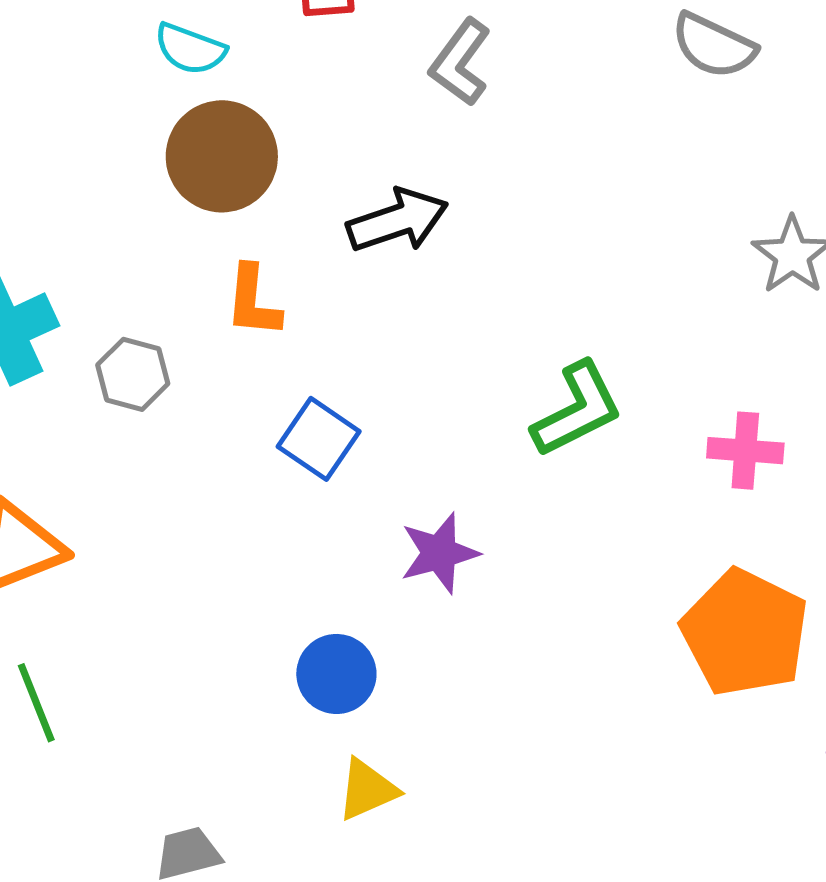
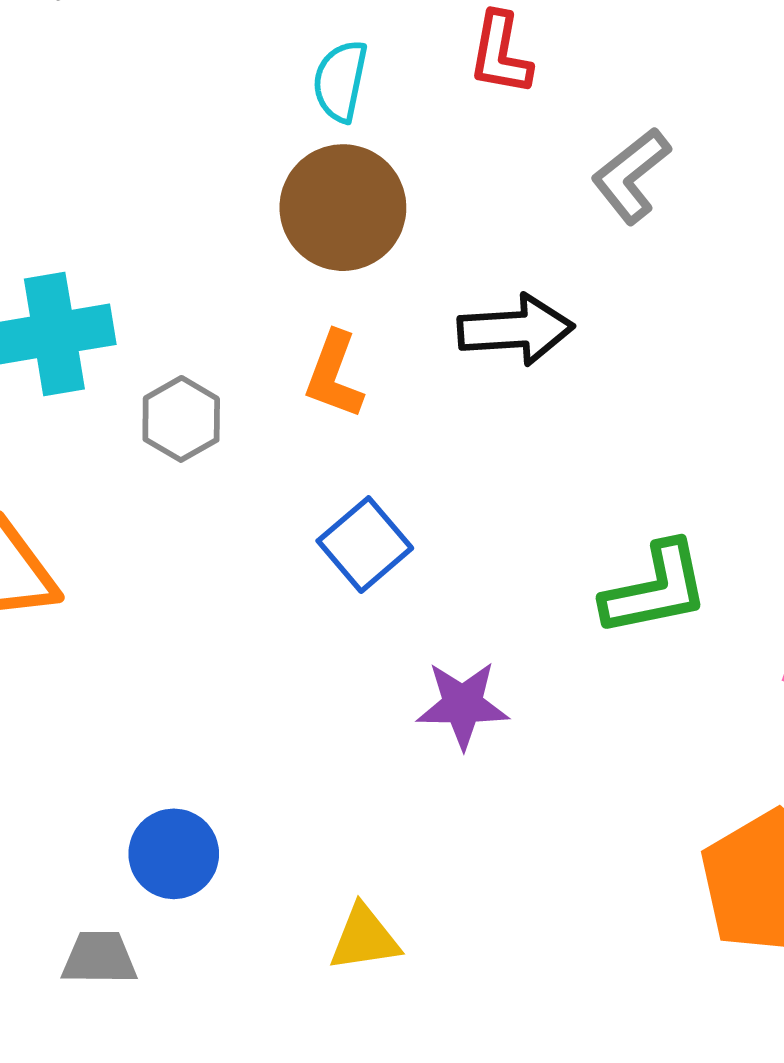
cyan semicircle: (190, 49) -> (340, 81), turned 66
blue circle: (336, 674) -> (174, 854), moved
yellow triangle: (367, 790) -> (364, 938), moved

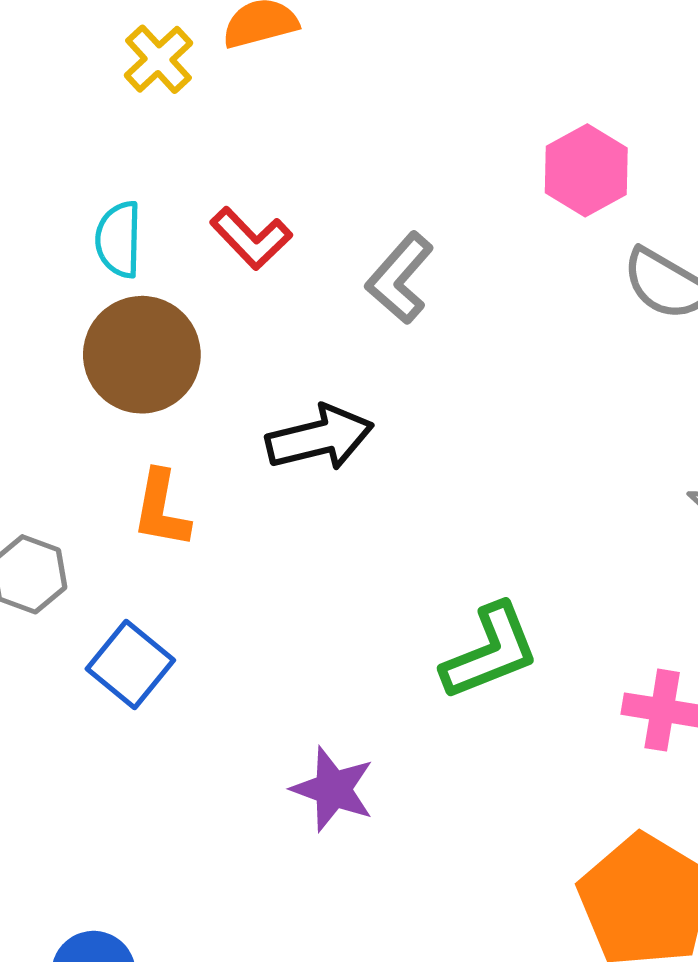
red L-shape: (500, 54) -> (251, 238), moved, turned -44
blue square: (365, 545) -> (130, 665), moved
purple star: (463, 705) -> (333, 789), turned 30

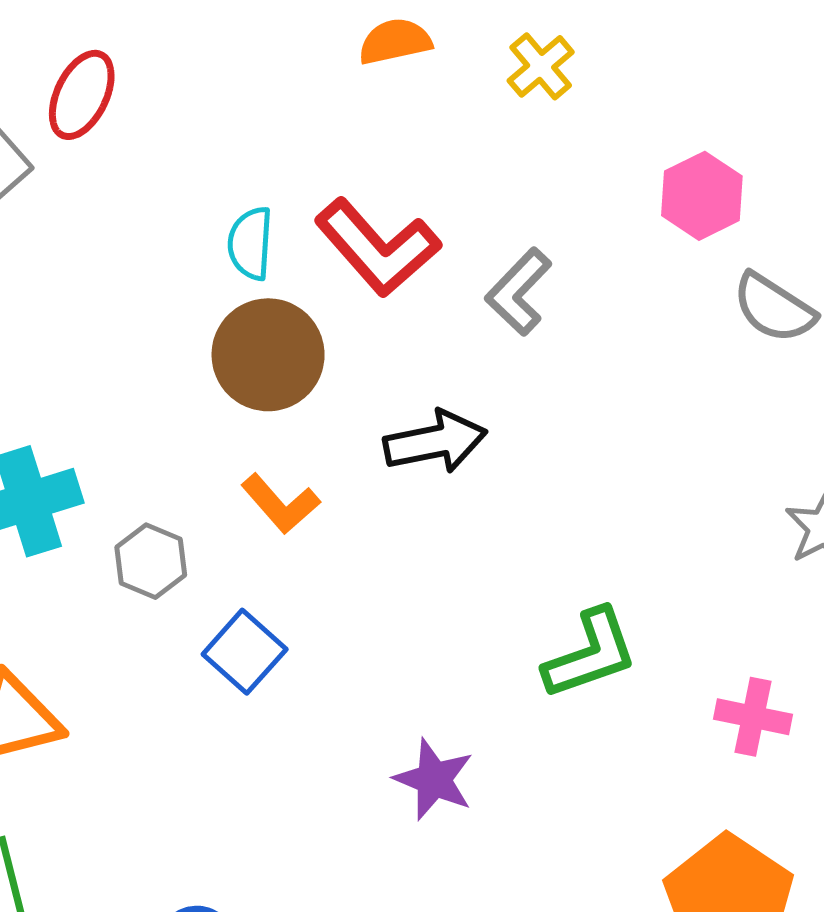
yellow cross: (159, 59) -> (541, 66), moved
red L-shape: (251, 238) -> (377, 247), size x1.6
orange L-shape: (161, 509) -> (280, 504), turned -54

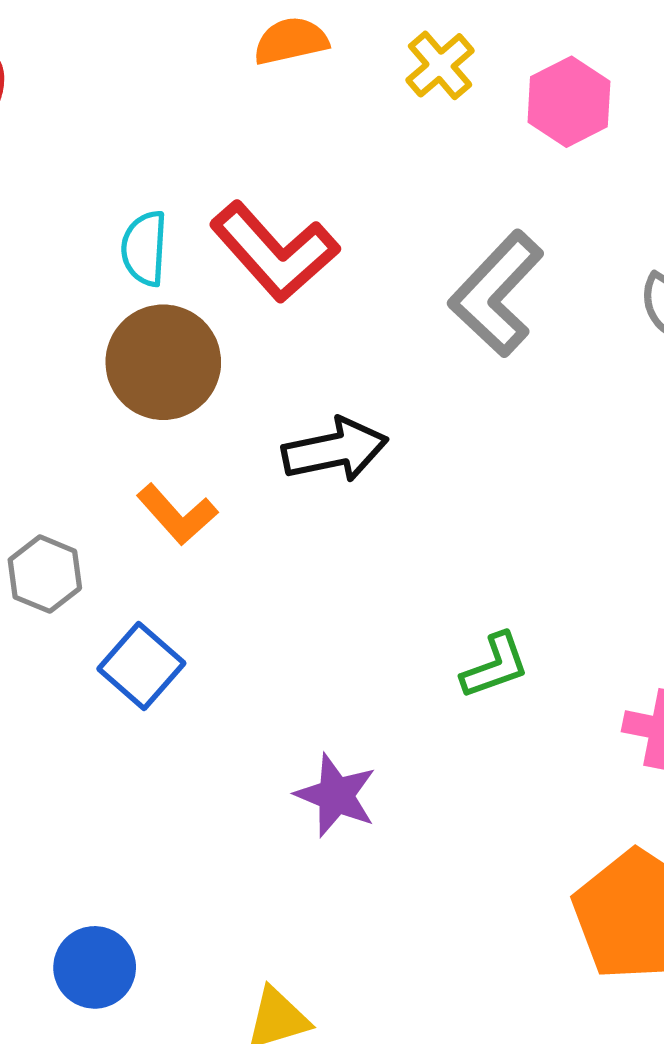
pink hexagon: (702, 196) -> (569, 102), moved
gray L-shape: (519, 292) -> (496, 294), moved, size x1.4
green L-shape: (590, 654) -> (495, 666), size x0.7

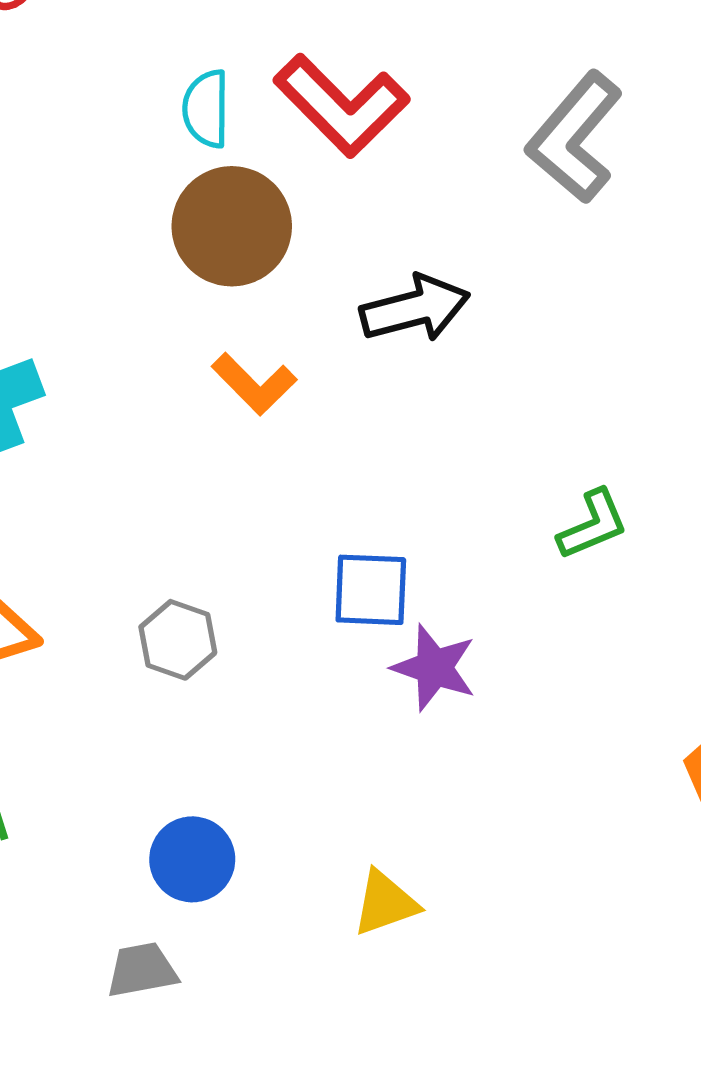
gray hexagon: (45, 574) -> (178, 640), moved
blue square: (141, 666) -> (371, 590), moved, turned -36

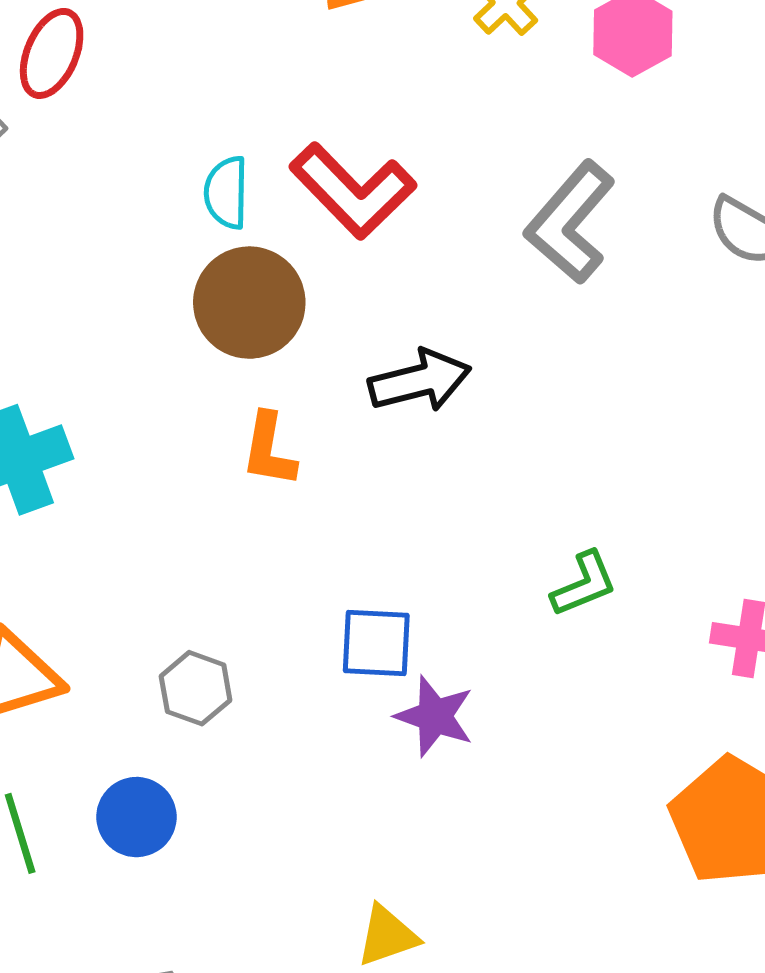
orange L-shape: (254, 384) -> (269, 450), turned 54
blue circle: (192, 859) -> (136, 817), moved

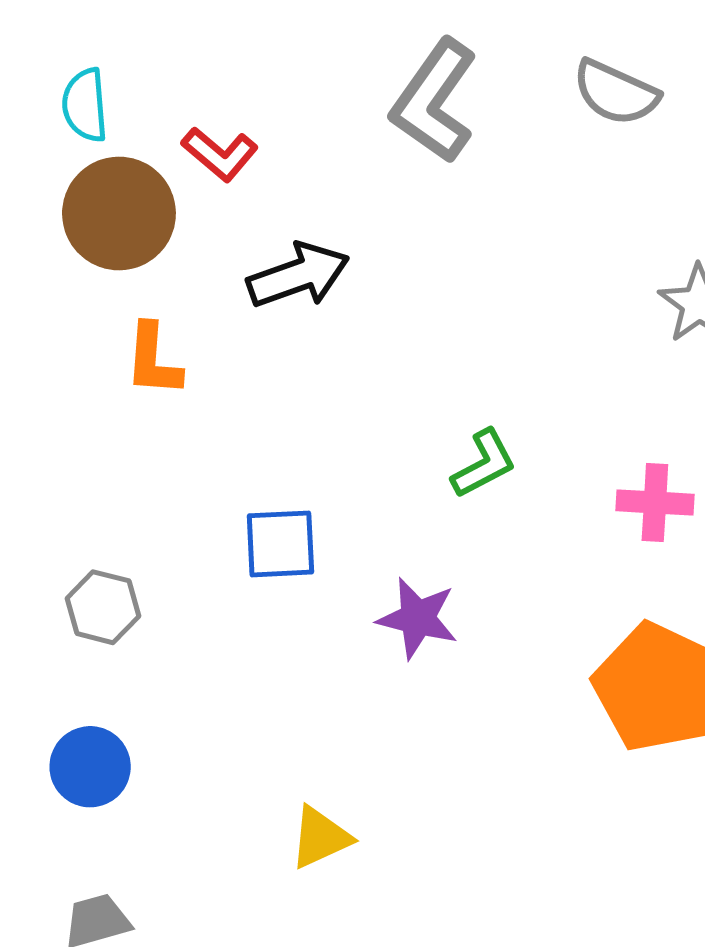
red L-shape: (353, 191) -> (220, 154), moved, size x0.6
purple star: (435, 716) -> (418, 618), moved
blue circle: (136, 817) -> (90, 767), moved

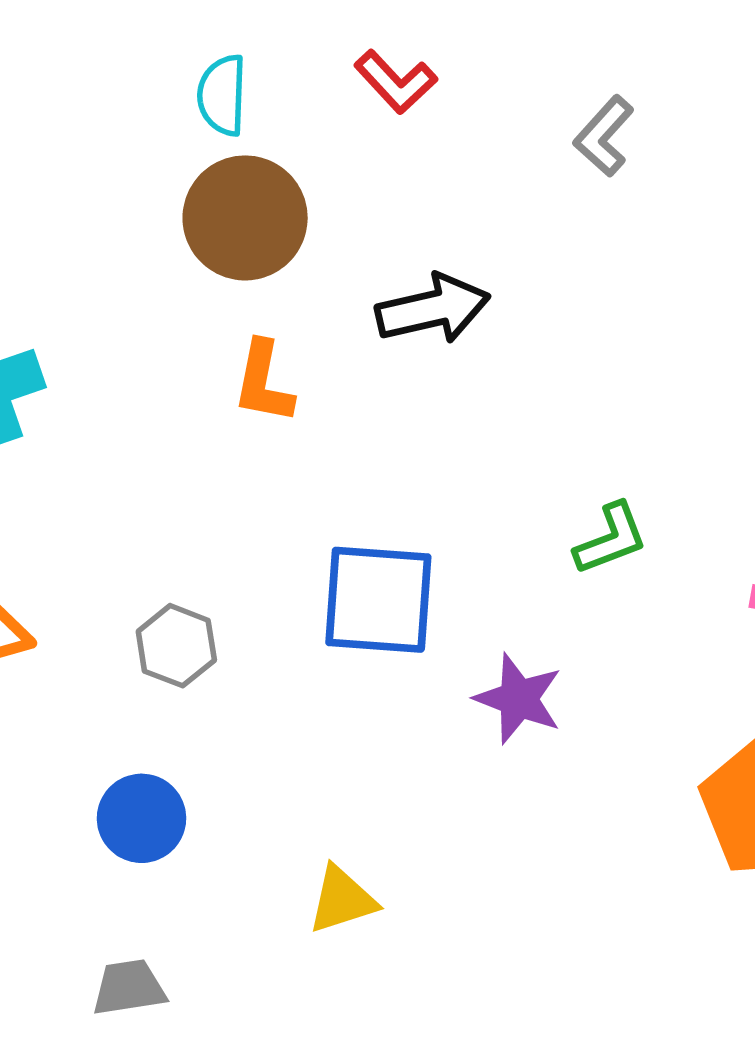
gray L-shape: (434, 101) -> (604, 136), size x0.6
red L-shape: (220, 154) -> (396, 82), moved
blue square: (280, 544) -> (378, 600), size x1.4
yellow triangle: (320, 837) -> (342, 900), moved

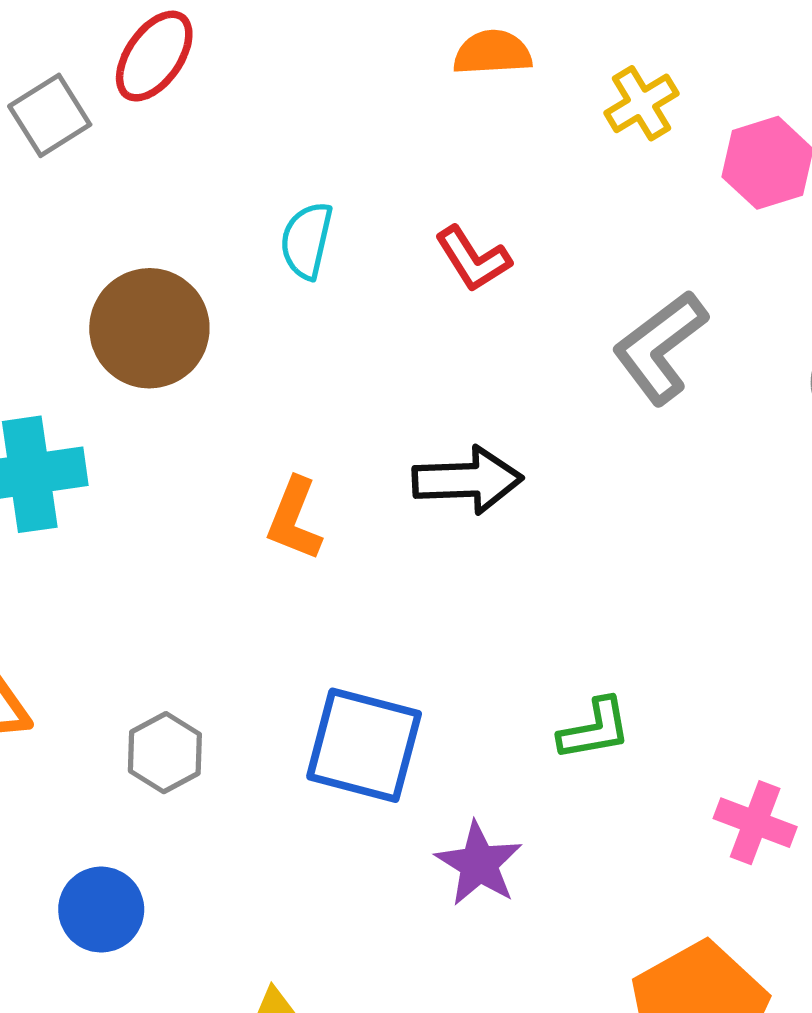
gray L-shape: (604, 136) -> (660, 347), size x1.5
brown circle: (245, 218) -> (149, 328), moved

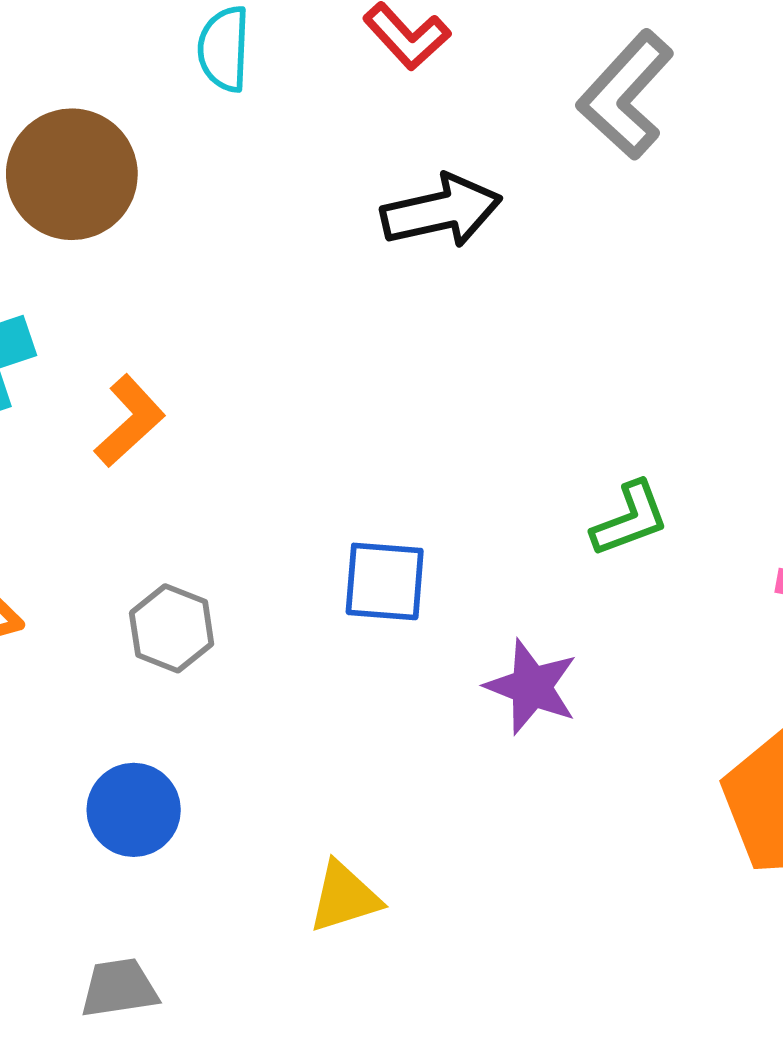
black arrow: (467, 480) -> (441, 211), moved
orange L-shape: (294, 519) -> (130, 421), moved, turned -144
blue square: (364, 745) -> (385, 581), size x0.7

